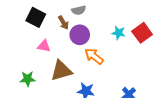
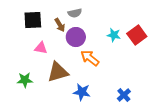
black square: (36, 17) -> (33, 20), turned -30

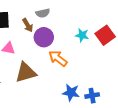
blue star: (82, 92) -> (71, 93), moved
blue cross: (124, 95) -> (92, 96), turned 32

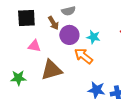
cyan star: (82, 35) -> (93, 37), moved

